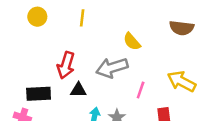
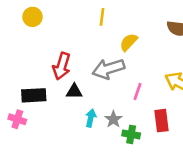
yellow line: (82, 18) -> (102, 17), moved
yellow semicircle: (132, 42) -> (129, 42), turned 84

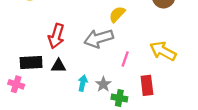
black triangle: (74, 91) -> (59, 66), moved

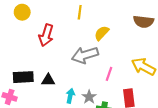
red arrow: (56, 36) -> (46, 35), moved

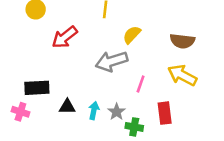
brown semicircle: (143, 22) -> (182, 41), moved
red arrow: (46, 35) -> (65, 37), turned 35
black triangle: (48, 80) -> (67, 107), moved

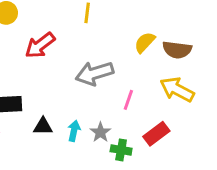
yellow semicircle: (132, 35) -> (145, 42), moved
red rectangle: (165, 113) -> (156, 134), turned 60

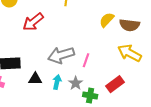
gray arrow: (95, 73) -> (61, 55), moved
pink line: (128, 100) -> (86, 60), moved

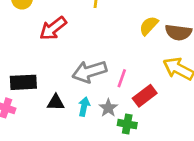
red rectangle: (115, 84) -> (145, 96), moved

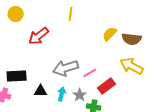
pink line: (122, 78) -> (90, 73), turned 40

